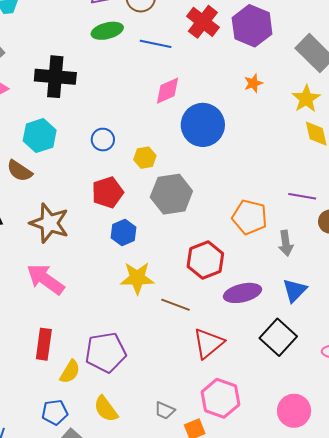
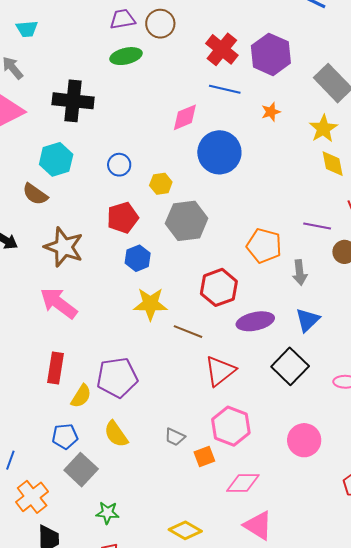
blue line: (156, 44) -> (225, 89), moved

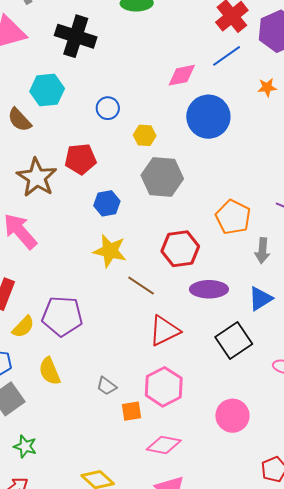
blue line: (225, 89) -> (227, 56), turned -60
red pentagon: (123, 218) -> (80, 159), moved

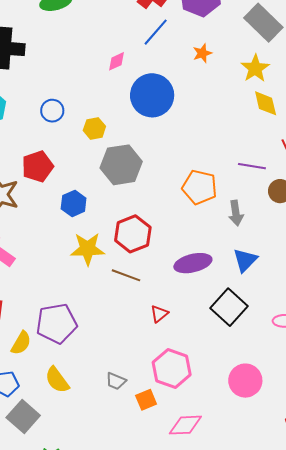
pink diamond: (182, 75) -> (117, 61), size x0.7
red hexagon: (180, 249) -> (133, 234), moved
red triangle: (164, 331) -> (159, 314), size x0.6

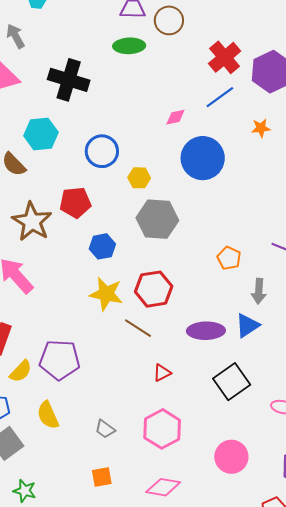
blue circle: (52, 111) -> (102, 151), size x1.4
orange pentagon: (200, 187) -> (229, 258), size x0.7
blue triangle: (245, 260) -> (247, 326), moved
orange square: (146, 400) -> (102, 477), moved

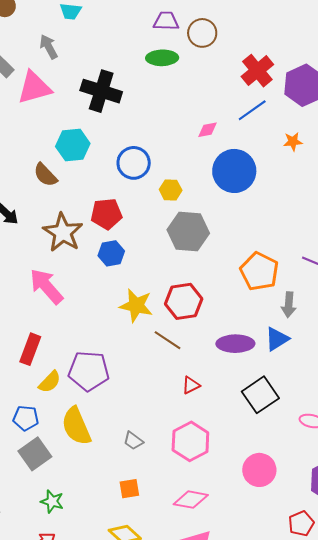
blue hexagon: (102, 246) -> (111, 253), moved
orange pentagon: (229, 258) -> (259, 271), size x1.6
yellow semicircle: (48, 415) -> (76, 426), size x1.4

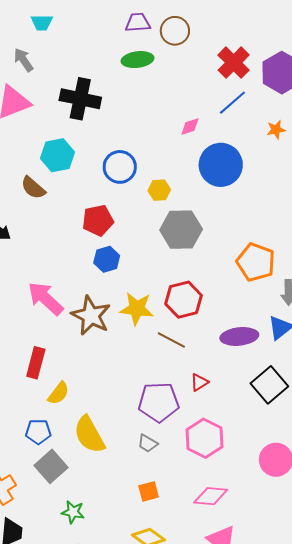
brown star: (63, 232) -> (91, 316), moved
purple pentagon: (89, 371) -> (159, 402), moved

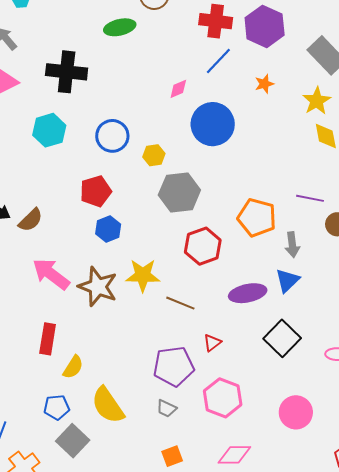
red cross: (234, 63) -> (216, 21), turned -32
brown semicircle: (33, 188) -> (31, 220), moved, turned -80
red hexagon: (184, 300) -> (203, 246), moved

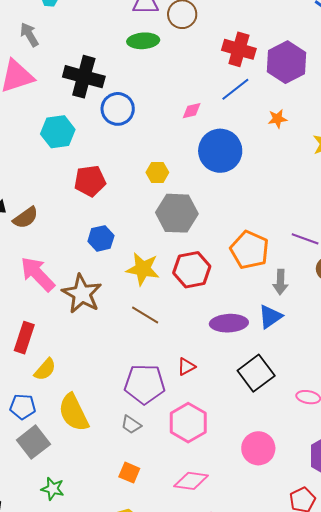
blue circle: (112, 136) -> (118, 109), moved
red pentagon: (96, 191) -> (90, 181), moved
yellow star: (143, 275) -> (143, 269), moved
brown line: (180, 303) -> (145, 315), moved
orange square: (172, 456) -> (129, 473), turned 35

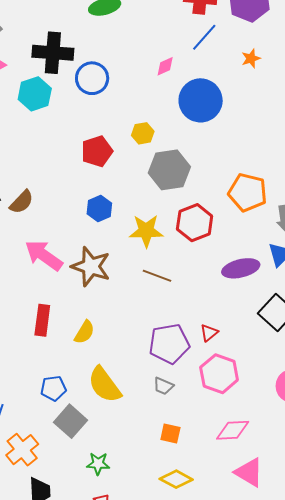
cyan hexagon: (58, 132) -> (35, 94), moved
red pentagon: (90, 181) -> (97, 151), moved
red triangle: (186, 367) -> (209, 333), moved
yellow semicircle: (45, 369) -> (84, 332), moved

